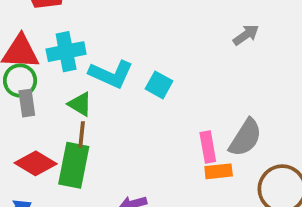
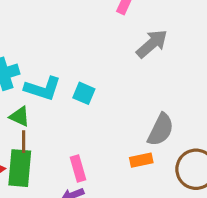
gray arrow: (246, 35) -> (152, 44), size x1.5
pink rectangle: (208, 147) -> (78, 169), moved

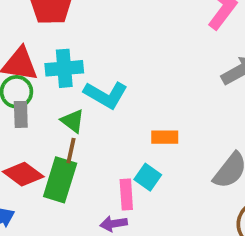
cyan square: (84, 93) -> (148, 177), moved
orange rectangle: (141, 160) -> (165, 137), moved

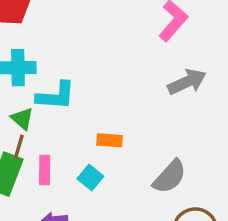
cyan L-shape: (106, 95) -> (56, 96), turned -30
pink rectangle: (126, 195) -> (45, 170), moved

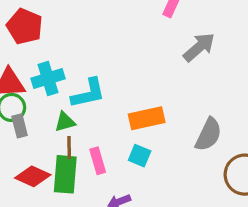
green triangle: (22, 119) -> (65, 122), turned -40
orange rectangle: (109, 140) -> (147, 118), size x1.5

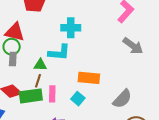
gray arrow: (199, 47) -> (133, 46), turned 60
cyan cross: (48, 78) -> (71, 28), moved
green rectangle: (65, 174) -> (31, 96), turned 60

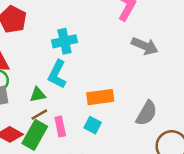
cyan L-shape: (59, 52) -> (57, 74), turned 125
brown line: (38, 81) -> (39, 115), turned 56
green rectangle: (31, 96) -> (35, 135), turned -40

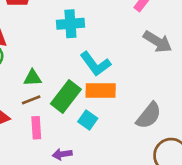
cyan L-shape: (57, 74) -> (95, 64), moved, turned -72
pink rectangle: (60, 127) -> (36, 128), moved
green rectangle: (35, 135) -> (66, 97), moved

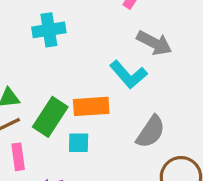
cyan L-shape: (95, 64) -> (128, 75), moved
cyan square: (88, 120) -> (79, 143), turned -30

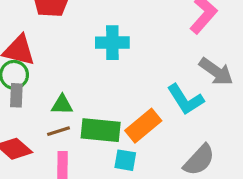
orange rectangle: (91, 106) -> (143, 126), turned -44
green rectangle: (50, 117) -> (101, 130), turned 54

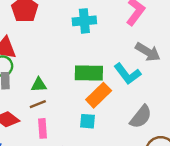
cyan cross: (112, 43) -> (84, 21), moved
green rectangle: (101, 130) -> (89, 73), moved

